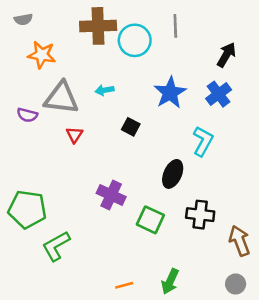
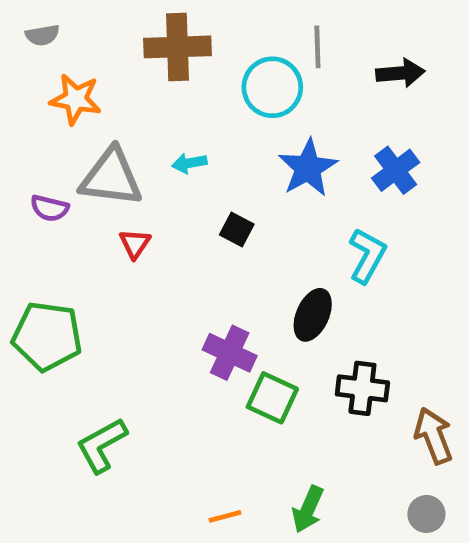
cyan circle: (135, 40) -> (272, 87), moved
black arrow: (226, 55) -> (400, 73), moved, turned 55
purple cross: (111, 195) -> (230, 353), moved
green pentagon: (27, 209) -> (47, 336), moved

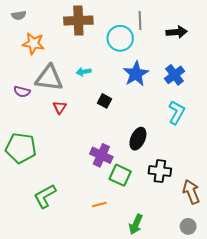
cyan L-shape: (367, 256) -> (177, 112), moved
orange line: (225, 516) -> (99, 204), moved

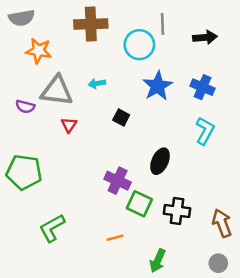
gray semicircle: (19, 15) -> (22, 18), size x1.5
blue cross: (175, 75) -> (203, 87), turned -30
black cross: (160, 171) -> (177, 211), moved

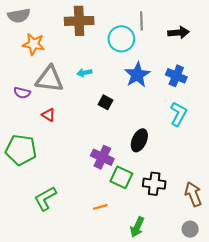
red triangle: (69, 125) -> (48, 115), moved, turned -32

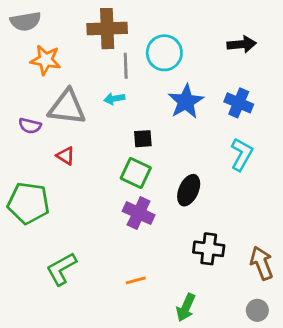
gray line: (141, 21) -> (126, 66), moved
black square: (106, 102) -> (143, 139), turned -32
green square: (121, 177) -> (136, 173), moved

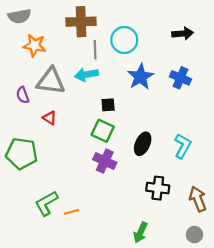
cyan arrow: (114, 99) -> (86, 75), size x1.5
purple semicircle: (30, 126) -> (23, 95), turned 56
cyan L-shape: (242, 154) -> (183, 146), moved
orange line: (136, 280) -> (71, 212), moved

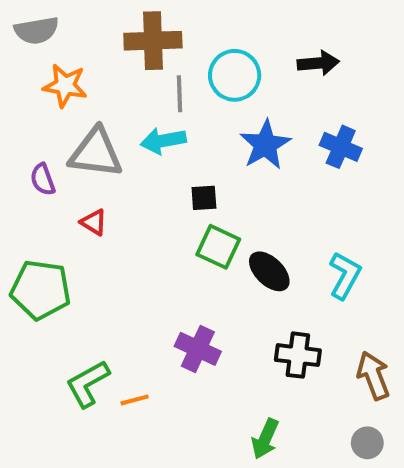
black arrow: (183, 34) -> (318, 63), moved
green square: (103, 131) -> (218, 247), moved
black ellipse: (143, 144) -> (269, 271), turned -70
purple cross: (105, 161) -> (198, 349), moved

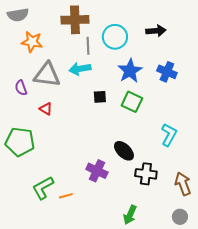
green square: (218, 247) -> (132, 102), moved
black ellipse: (269, 271) -> (124, 151), moved

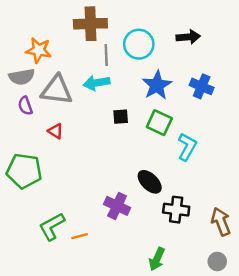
gray semicircle: (18, 15) -> (22, 77), moved
cyan L-shape: (169, 135) -> (187, 147), moved

